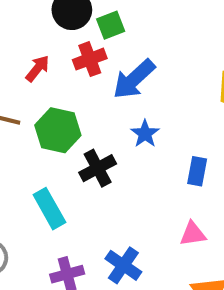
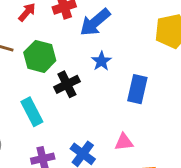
blue rectangle: (197, 171) -> (137, 89), size x1.4
pink triangle: (193, 234) -> (124, 142), moved

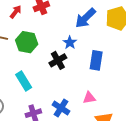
blue arrow: (95, 22) -> (85, 18), moved
black cross: (67, 84) -> (58, 60), moved

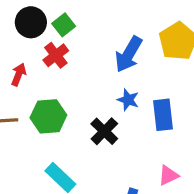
blue star: (70, 43) -> (128, 100), moved

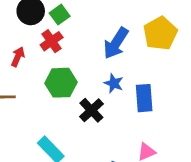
green hexagon: (48, 116) -> (61, 83), moved

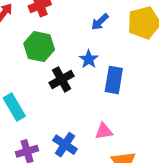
blue arrow: (116, 43) -> (100, 22), size x0.6

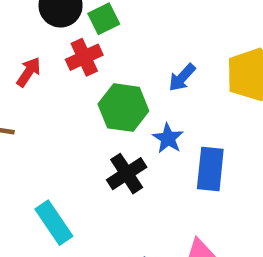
green hexagon: (39, 47) -> (123, 108), moved

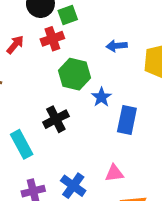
blue arrow: (182, 78) -> (117, 46), moved, turned 36
black cross: (127, 174) -> (56, 119), moved

